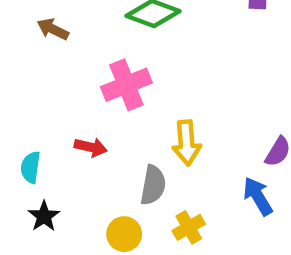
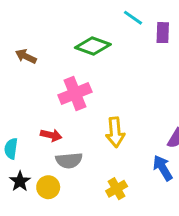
gray semicircle: (153, 185) -> (69, 160), moved, turned 75
yellow circle: (124, 234) -> (48, 187), moved

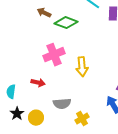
brown arrow: (26, 56) -> (44, 13), moved
yellow arrow: (115, 132) -> (82, 67), moved
gray semicircle: (69, 160) -> (62, 104), moved

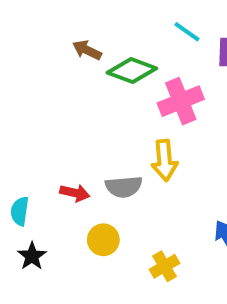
pink cross: (54, 55) -> (181, 101), moved
gray semicircle: (62, 104) -> (124, 187), moved
yellow circle: (36, 118) -> (103, 240), moved

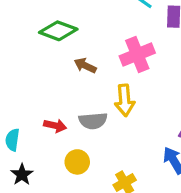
brown arrow: (87, 50) -> (85, 66), moved
green diamond: (132, 71) -> (58, 31), moved

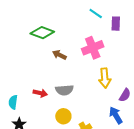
yellow arrow: (125, 100) -> (105, 78), moved
yellow circle: (77, 162) -> (63, 116), moved

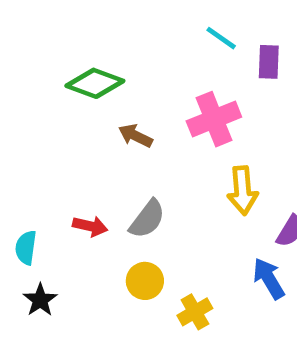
gray semicircle: (64, 90) -> (147, 219), turned -48

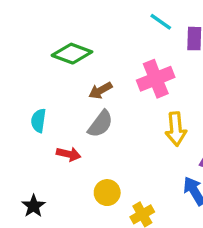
brown arrow: (135, 136) -> (100, 90), turned -55
gray semicircle: (147, 219) -> (100, 124), moved
cyan semicircle: (26, 248) -> (38, 121), moved

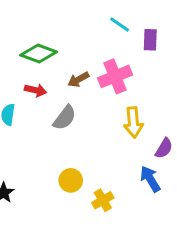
brown arrow: (100, 90) -> (78, 79), moved
red arrow: (69, 154) -> (36, 90), moved

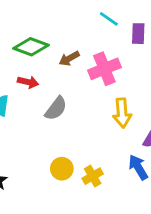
brown arrow: (78, 79) -> (69, 59), moved
yellow cross: (103, 200) -> (93, 176), moved

